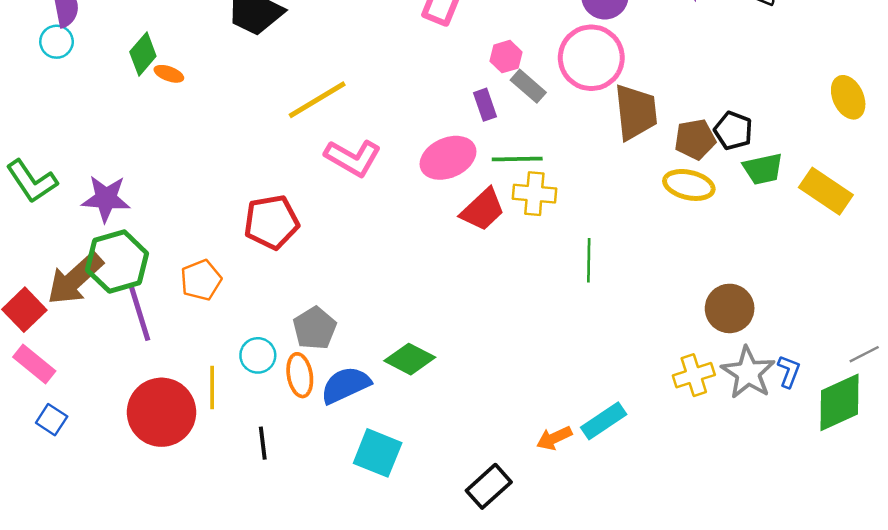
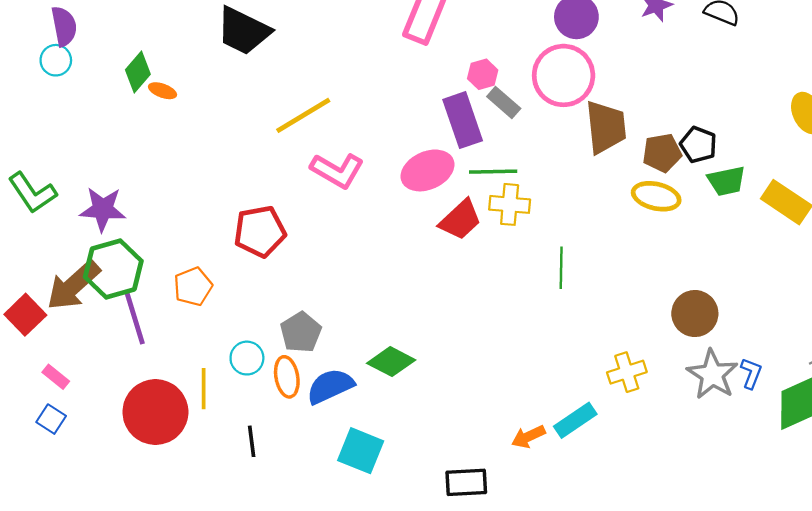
purple rectangle: (485, 105) -> (463, 120), size x1.8
pink rectangle: (34, 364) -> (56, 377), moved, size x0.7
yellow cross: (694, 375) -> (627, 372), moved
black rectangle: (489, 486) -> (466, 482), turned 39

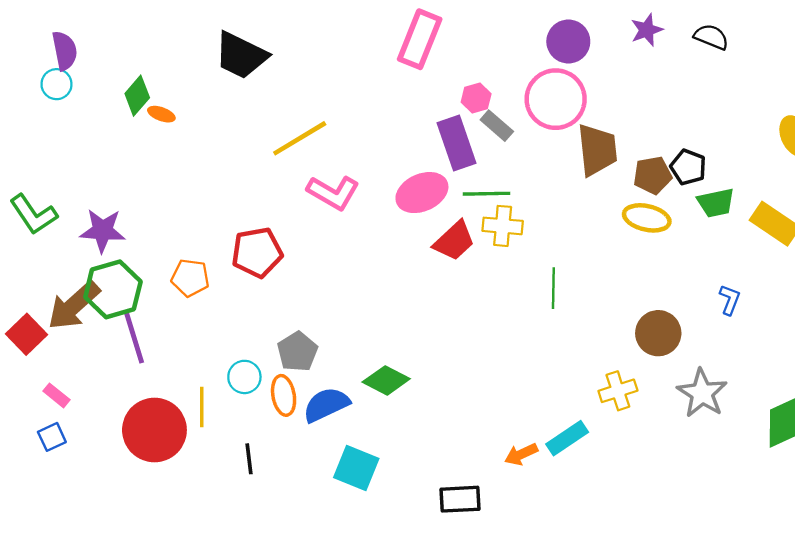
orange pentagon: (193, 287) -> (190, 278), moved, turned 30
brown circle: (695, 314) -> (658, 333), moved
blue L-shape: (751, 373) -> (730, 300), moved
blue square: (51, 419) -> (52, 437), turned 32

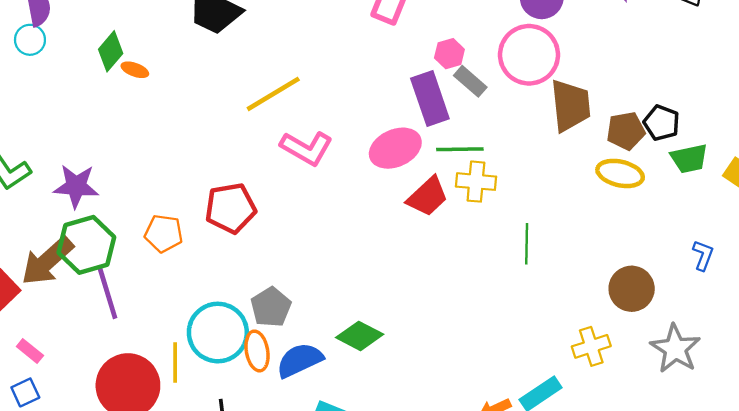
cyan circle: (244, 377) -> (218, 333), size x1.8

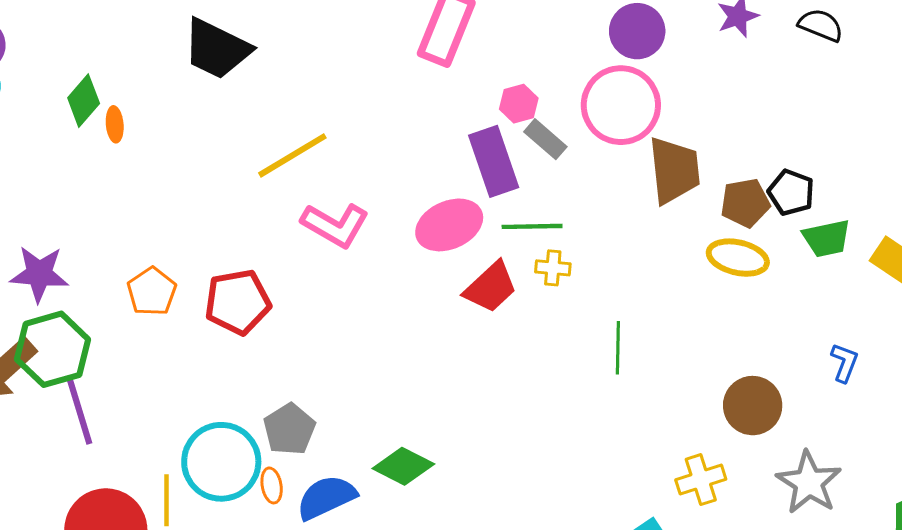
orange ellipse: (135, 70) -> (115, 124), turned 65
yellow cross: (476, 182) -> (553, 268), size x0.7
orange pentagon: (164, 233) -> (152, 292), moved, turned 30
orange ellipse: (257, 351) -> (272, 485), size x0.7

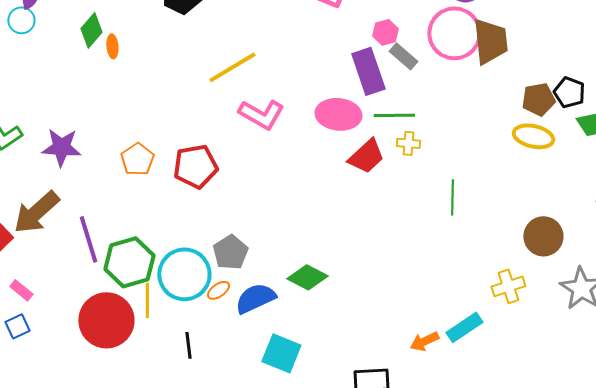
brown trapezoid: (674, 170) -> (490, 41), moved
pink ellipse: (449, 225) -> (338, 114), turned 30
green hexagon: (53, 349) -> (129, 262), moved
orange ellipse: (272, 485) -> (218, 290), turned 65

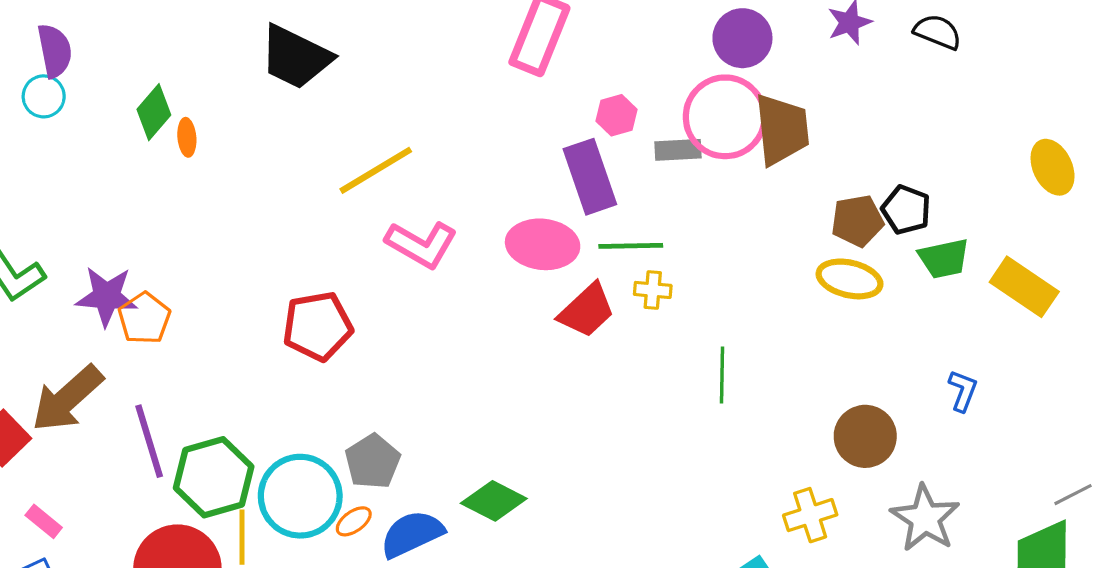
gray rectangle: (403, 56) -> (678, 150), moved, turned -44
orange pentagon: (137, 159) -> (144, 318), moved

